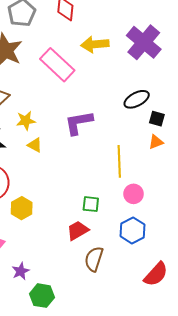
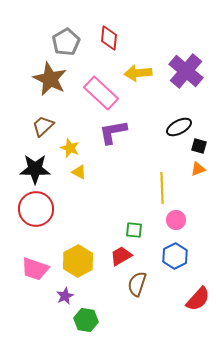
yellow star: (26, 121) -> (70, 148), turned 30
purple L-shape: (79, 123) -> (113, 132), moved
yellow hexagon: (22, 208) -> (78, 261), moved, size x1.4

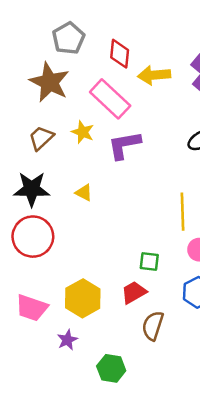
red diamond: (109, 38) -> (120, 54), moved
yellow star: (70, 148) -> (83, 132), moved
green hexagon: (86, 320) -> (111, 368), moved

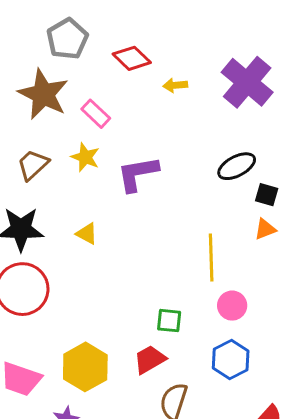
red diamond: (120, 54) -> (132, 58), turned -52
yellow arrow: (154, 75) -> (175, 85), size x0.6
pink rectangle: (110, 99) -> (96, 114), moved, size x0.6

